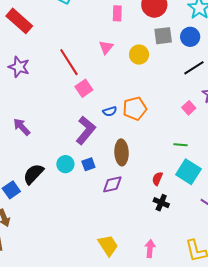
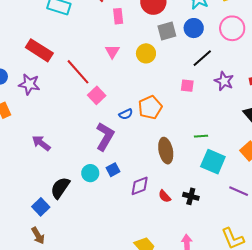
red rectangle: (19, 21) -> (39, 50), moved
pink square: (189, 108) -> (187, 86), moved, turned -32
brown ellipse: (122, 152) -> (166, 151), moved
red semicircle: (157, 179) -> (165, 196), moved, turned -56

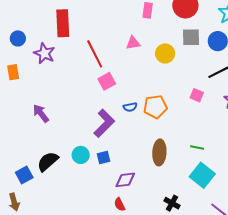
red rectangle: (39, 50) -> (63, 23), turned 40
pink triangle: (112, 51) -> (133, 43), turned 35
red semicircle: (165, 196) -> (120, 204), moved

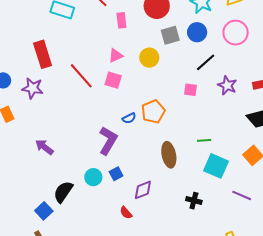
pink square: (107, 81) -> (113, 80), moved, turned -30
red semicircle: (120, 204) -> (126, 213), moved

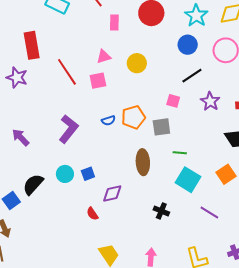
gray square: (170, 35) -> (161, 127), moved
pink square: (113, 80) -> (98, 81), turned -36
purple L-shape: (108, 141) -> (68, 129), moved

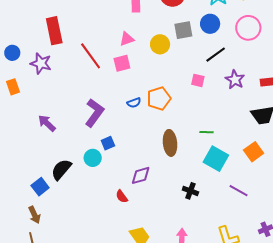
gray square: (161, 127) -> (183, 30), moved
blue square: (88, 174) -> (108, 143), moved

